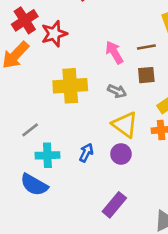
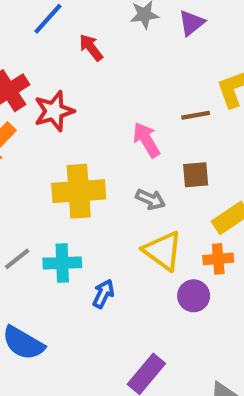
brown line: (146, 47) -> (196, 115), moved
purple circle: (121, 154) -> (194, 296), moved
cyan cross: (47, 155) -> (62, 263), moved

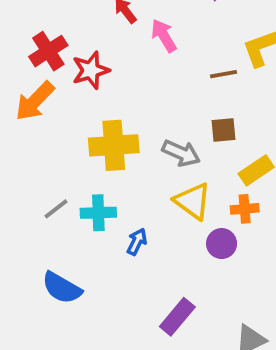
pink arrow: (146, 140) -> (164, 36), moved
gray arrow: (151, 199) -> (181, 153), size x1.4

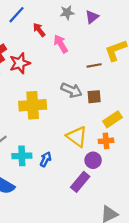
gray arrow: (181, 153) -> (71, 90), moved
cyan cross: (98, 213) -> (22, 156), moved
purple rectangle: (177, 317) -> (80, 182), moved

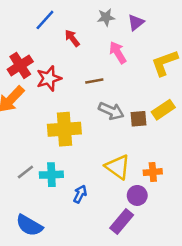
pink arrow: (61, 44) -> (118, 52), moved
brown line: (94, 65) -> (94, 81), moved
yellow rectangle: (112, 119) -> (163, 110), moved
cyan cross: (22, 156) -> (51, 175), moved

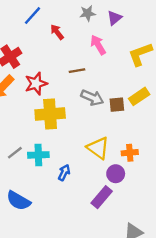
red star: (49, 78) -> (36, 84), moved

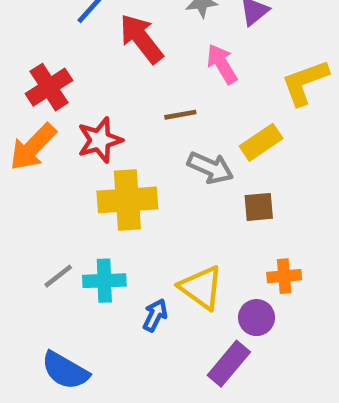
red arrow: (57, 32) -> (141, 39), size x1.6
yellow rectangle: (139, 96) -> (261, 142), moved
brown square: (117, 105) -> (259, 207), moved
yellow triangle: (98, 148) -> (201, 288), moved

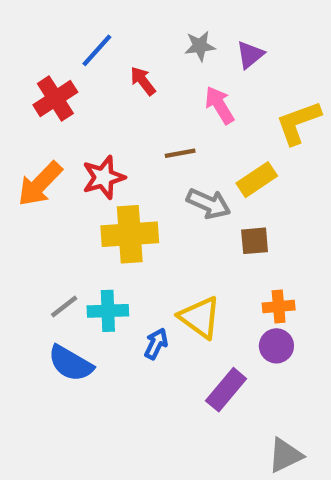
red arrow: (141, 39) -> (143, 81), size x0.6
red cross: (49, 87) -> (55, 99), moved
purple circle: (256, 318) -> (276, 346), moved
blue semicircle: (65, 371) -> (71, 363), moved

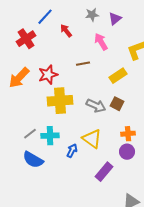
gray arrow: (209, 204) -> (96, 106), moved
brown square: (255, 241) -> (117, 104), turned 32

